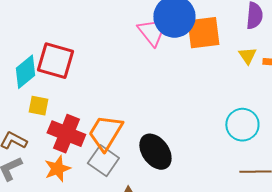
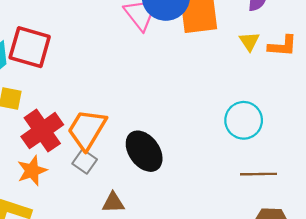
red cross: (66, 134) -> (42, 131), turned 33
gray square: (103, 161) -> (85, 161), size x0.7

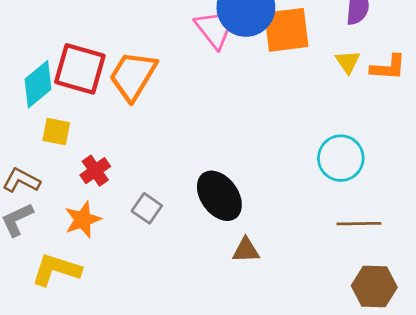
orange trapezoid: (87, 129) -> (133, 76), moved
red cross: (42, 131) -> (95, 171), size x0.6
brown triangle: (113, 203) -> (246, 250), moved

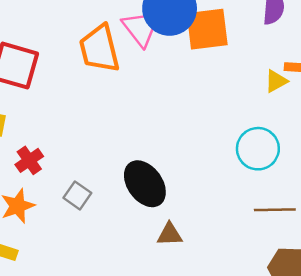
yellow triangle: (348, 62) -> (276, 81), moved, turned 35
orange trapezoid: (133, 76) -> (99, 49), moved, turned -45

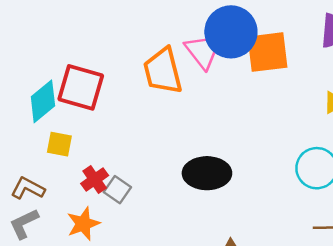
black ellipse: (145, 184) -> (207, 173), moved, turned -54
gray square: (77, 195) -> (117, 190), moved

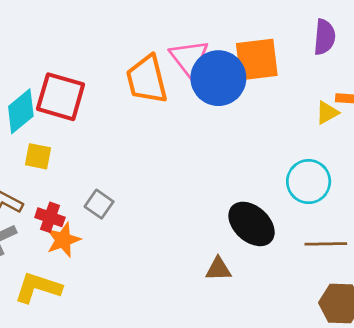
blue circle: (231, 32) -> (218, 78), moved
black ellipse: (207, 173) -> (252, 224), moved, turned 42
red cross: (95, 180) -> (50, 217), moved, turned -36

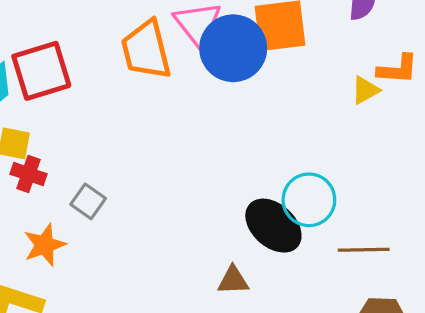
red square: (61, 97) -> (41, 71), turned -33
cyan circle: (309, 182) -> (309, 200), moved
red cross: (50, 217) -> (28, 174), moved

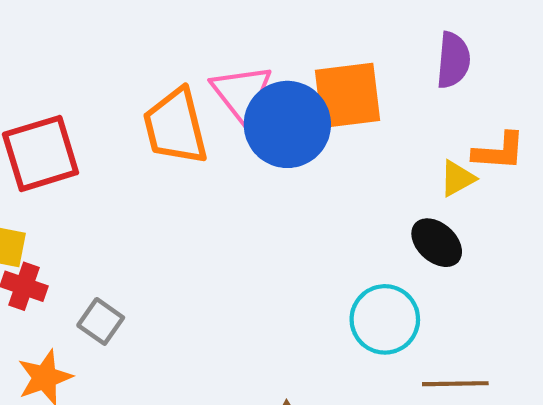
black ellipse: (273, 226) -> (437, 243), moved, size x0.7

